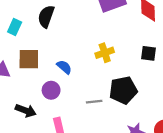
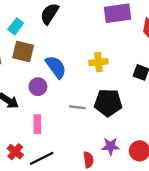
cyan rectangle: (15, 27) -> (16, 26), moved
blue semicircle: (64, 67) -> (56, 67), size x1.5

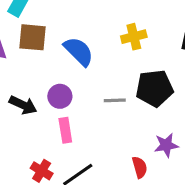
purple circle: (38, 87) -> (60, 96), moved

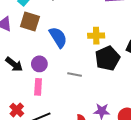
black pentagon: (154, 88) -> (107, 58), moved, turned -30

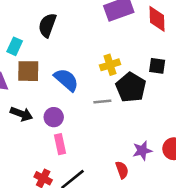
black arrow: (14, 64) -> (21, 114), moved
gray line: (75, 74) -> (102, 101), moved

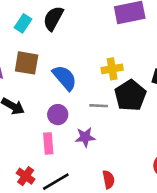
cyan rectangle: (15, 46) -> (23, 23), moved
purple circle: (54, 117) -> (58, 115), moved
purple star: (142, 151) -> (85, 137), moved

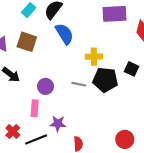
blue semicircle: (65, 78) -> (64, 34), moved
black pentagon: (130, 95) -> (105, 80), turned 30
purple star: (85, 137) -> (58, 124), moved

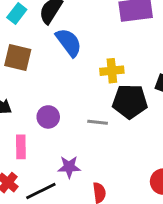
gray line: (79, 84) -> (98, 122), moved
pink rectangle: (35, 108) -> (21, 147), moved

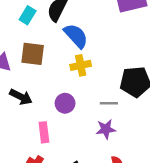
yellow cross: (112, 71) -> (81, 65), moved
purple star: (69, 167) -> (106, 129), moved

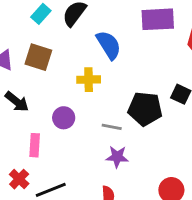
blue semicircle: (76, 36) -> (109, 45), moved
purple star: (106, 129) -> (117, 157), moved

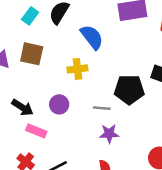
black arrow: (17, 102) -> (22, 107), moved
pink rectangle: (35, 145) -> (36, 131), turned -66

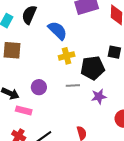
yellow cross: (77, 69) -> (67, 56), moved
purple star: (109, 134) -> (99, 97), moved

